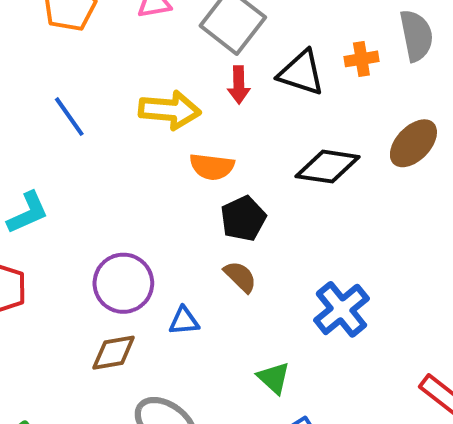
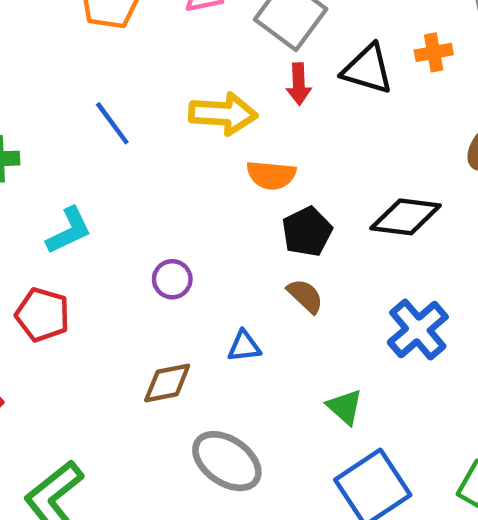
black diamond: (328, 167) -> (406, 217), moved
purple circle: (123, 283) -> (172, 279), moved, size x0.6

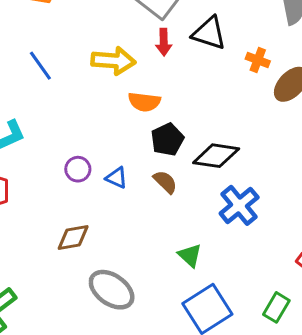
orange cross: (434, 52) -> (258, 60), moved, turned 30
black diamond: (406, 217) -> (216, 156), moved
blue triangle: (244, 346) -> (117, 178), moved, turned 30

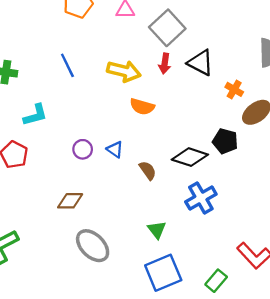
black pentagon: (167, 139) -> (225, 141), moved, turned 30
blue triangle: (117, 178) -> (115, 149), moved

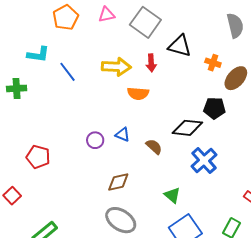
red arrow: (165, 64) -> (151, 63), moved
cyan L-shape: (35, 115) -> (38, 54), moved, turned 35
brown diamond: (70, 201) -> (118, 182), moved

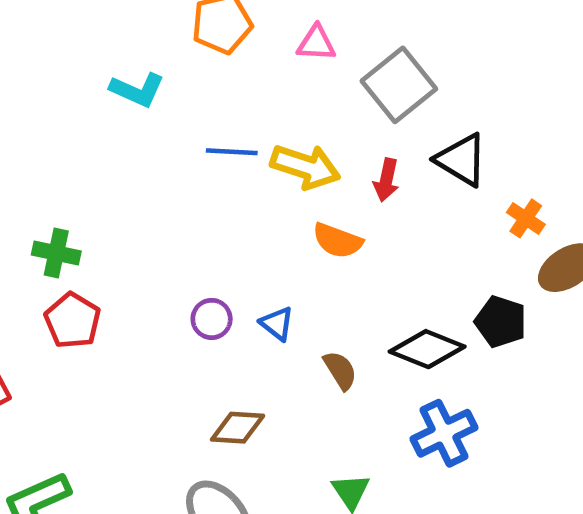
blue line: (68, 72) -> (232, 152), moved, turned -65
green cross: (17, 88) -> (56, 253), moved

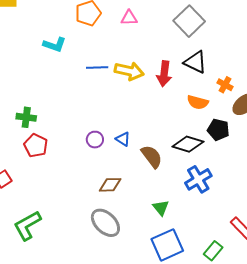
gray square: (399, 85) -> (189, 21), moved
red arrow: (386, 180) -> (164, 74), size x1.4
orange semicircle: (338, 241) -> (198, 102), moved
brown semicircle: (340, 370) -> (152, 157), size x1.4

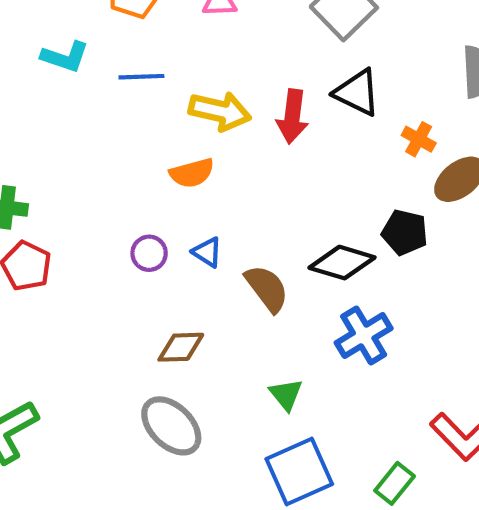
blue line: (97, 67) -> (141, 77), moved
orange semicircle: (198, 102) -> (192, 173), moved, turned -30

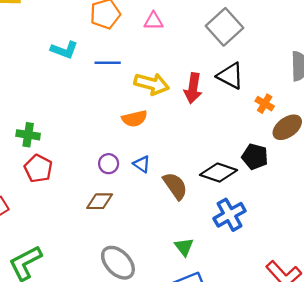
brown diamond: (181, 347) -> (100, 201), moved

